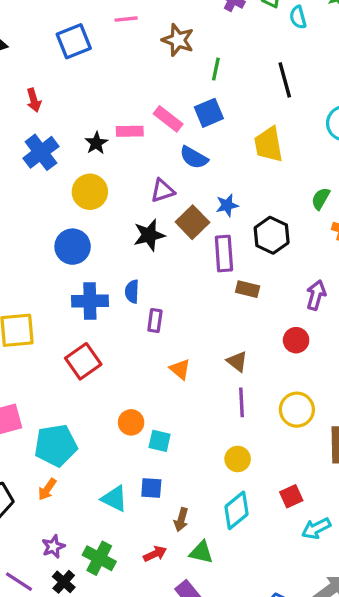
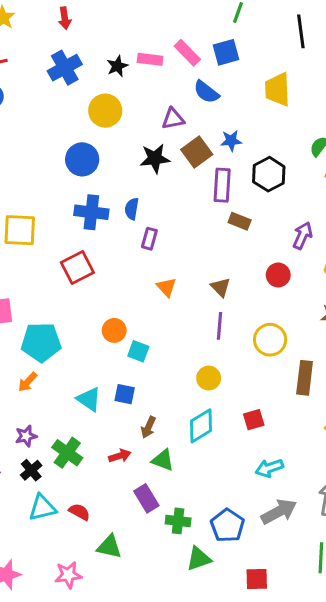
cyan arrow: (316, 528) -> (269, 468), moved

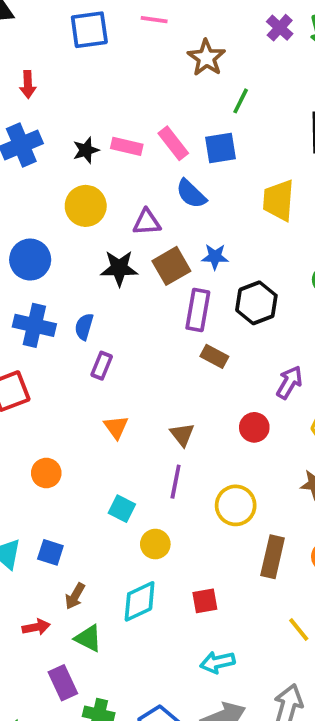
yellow circle: (105, 111) -> (86, 206), moved
cyan square: (138, 351) -> (122, 509), moved

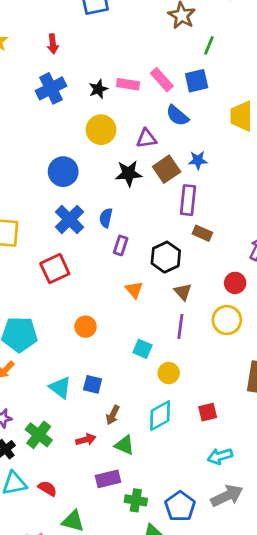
black hexagon: (256, 303) -> (166, 257), moved
blue cross: (34, 325) -> (69, 219), turned 36
yellow circle: (236, 505) -> (227, 320), moved
purple rectangle: (63, 683) -> (108, 479), turned -75

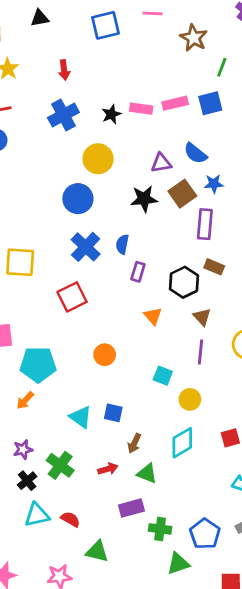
pink rectangle: (162, 80) -> (175, 103), turned -60
blue semicircle: (177, 116) -> (195, 153), moved
yellow circle: (101, 130) -> (98, 159), moved
brown rectangle: (202, 233) -> (214, 267), moved

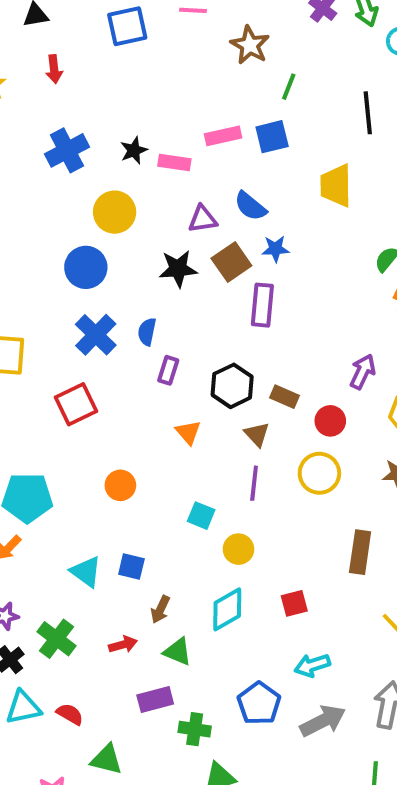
red arrow: (64, 70) -> (54, 69), moved
pink rectangle: (141, 109) -> (174, 162), moved
brown rectangle: (214, 267) -> (285, 397), moved
blue pentagon: (205, 534) -> (259, 703), moved

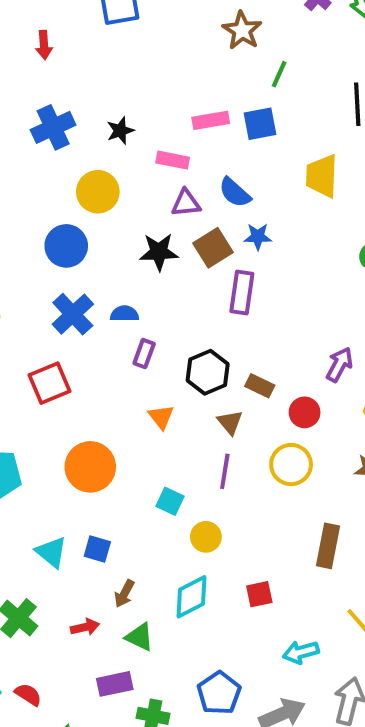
pink rectangle: (174, 162) -> (173, 160), moved
blue semicircle: (147, 332) -> (124, 314), turned 76
orange circle: (120, 485) -> (90, 467), size x1.6
cyan arrow: (312, 665) -> (301, 652), moved

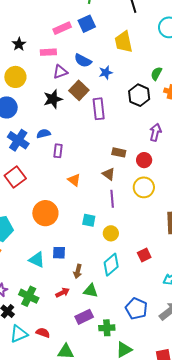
blue star: (258, 237) -> (106, 73), moved
black hexagon: (208, 372) -> (139, 95), moved

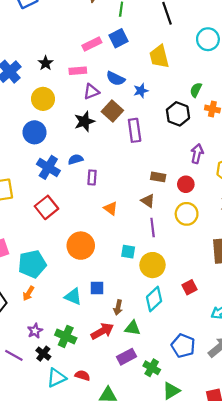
yellow circle: (111, 233) -> (153, 265), size x1.5
red arrow: (63, 293) -> (102, 331), size x1.5
green cross: (107, 328) -> (152, 368), turned 35

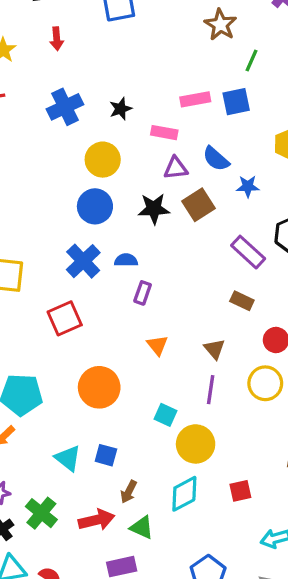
purple rectangle: (135, 130) -> (248, 252), moved, turned -55
blue circle: (35, 132) -> (95, 206), moved
brown rectangle: (158, 177) -> (242, 301), moved

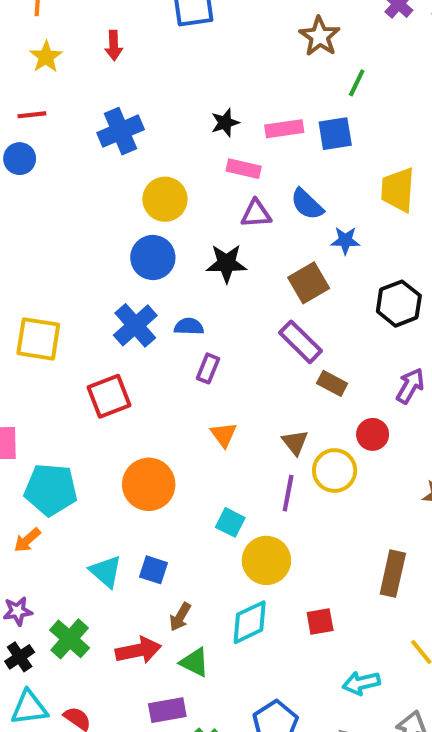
black star: (121, 109) -> (225, 123), moved
brown square: (198, 205) -> (309, 283), moved
purple rectangle: (248, 252) -> (301, 342), moved
yellow circle: (265, 383) -> (335, 471), moved

